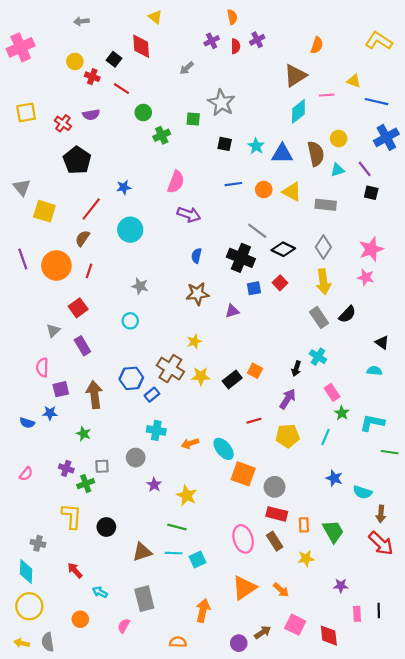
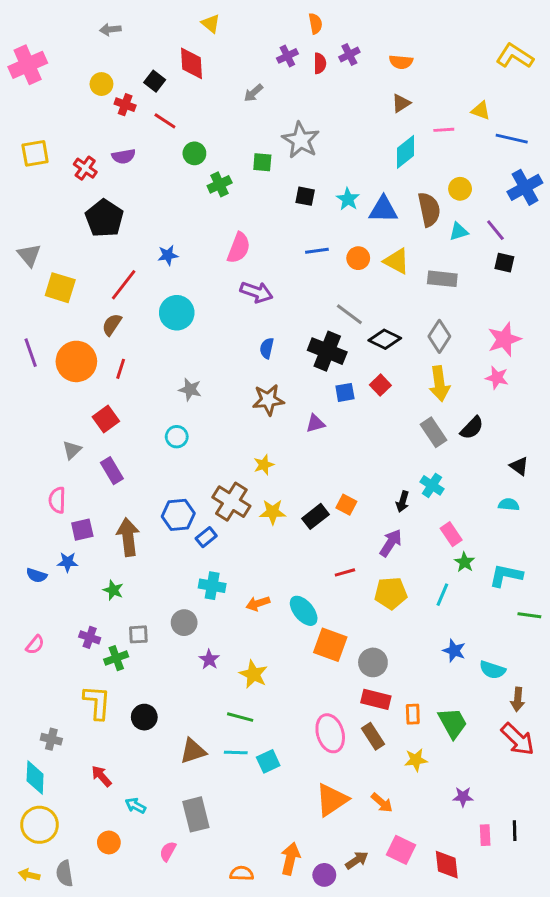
orange semicircle: (317, 45) -> (401, 62), moved, turned 77
brown triangle: (295, 76) -> (401, 103), size x0.6
orange arrow: (203, 611) -> (290, 859), moved

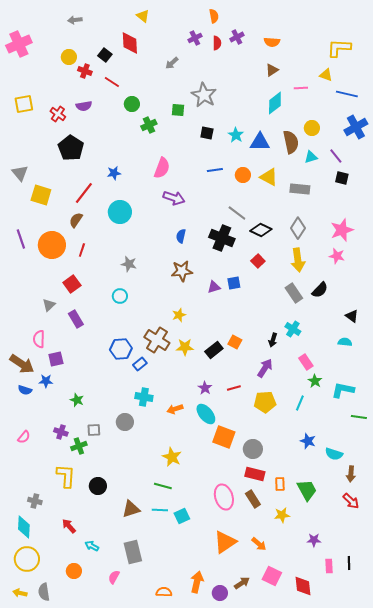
yellow L-shape: (515, 56) -> (339, 48), moved, turned -30
blue square: (345, 392) -> (234, 283), moved
brown arrow: (128, 537) -> (22, 364), moved, turned 130
purple star: (209, 660) -> (205, 388), moved
red arrow: (518, 739) -> (351, 501), size x0.7

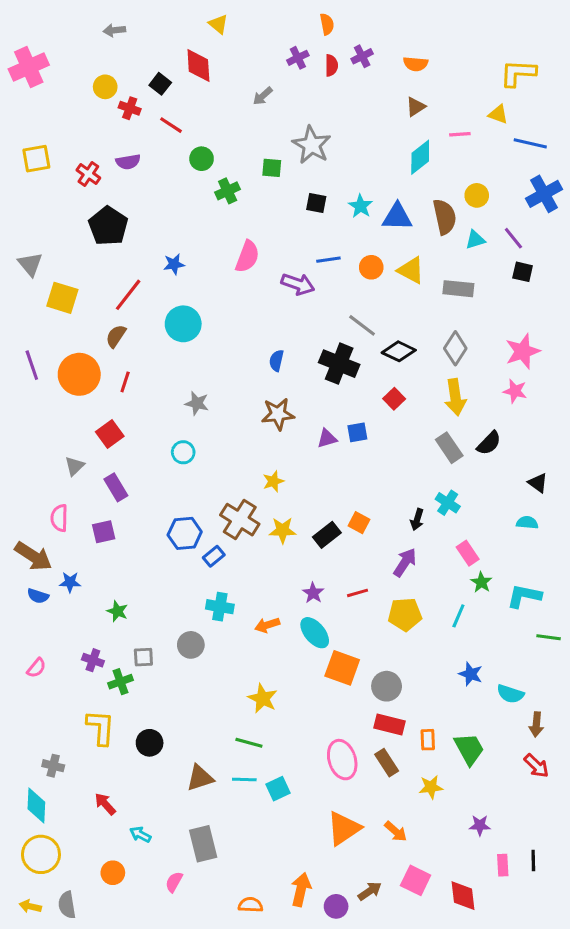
purple arrow: (174, 198) -> (298, 284), moved
purple square: (56, 359) -> (104, 532), moved

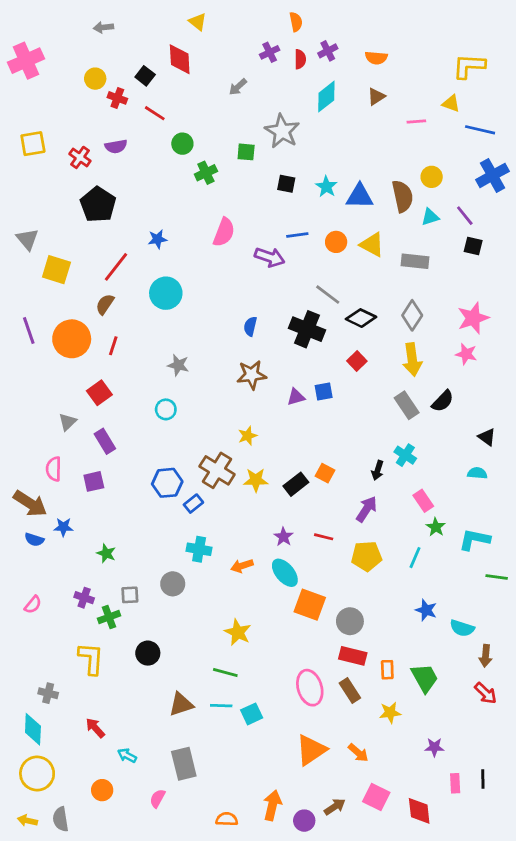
cyan diamond: (420, 157) -> (326, 97), moved
red line: (357, 593) -> (324, 537), turned 30
black circle: (150, 743) -> (148, 653), moved

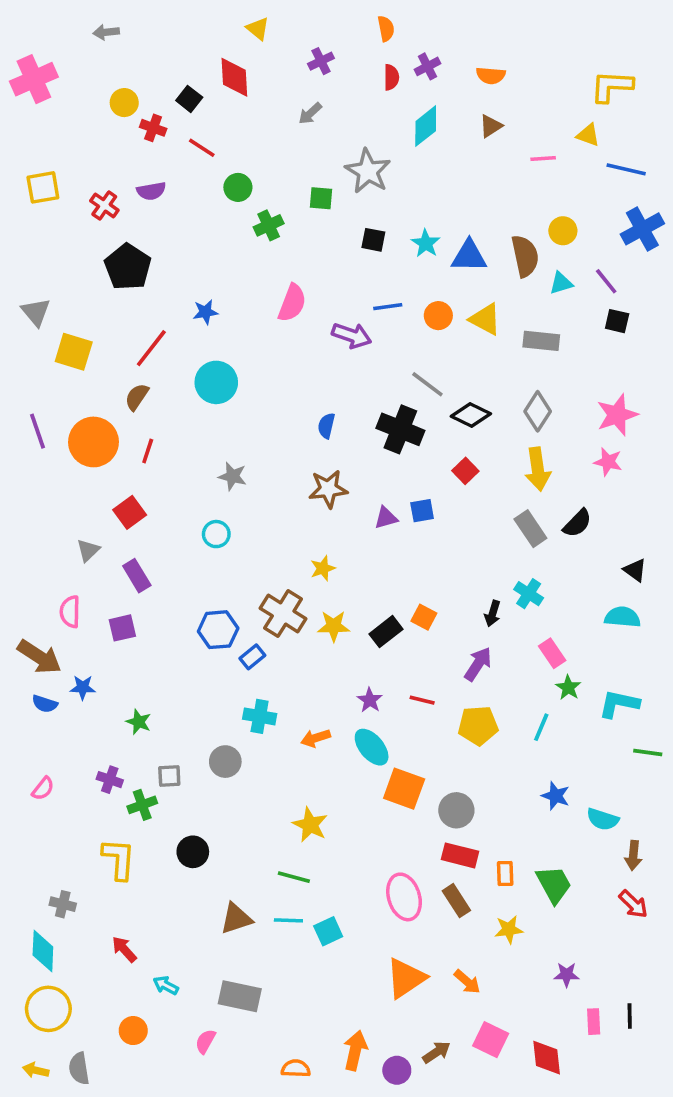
gray arrow: (104, 27) -> (106, 32), moved
purple cross: (270, 52) -> (321, 61), moved
cyan semicircle: (477, 473) -> (622, 617), size x1.4
gray rectangle: (184, 764) -> (240, 996), turned -64

